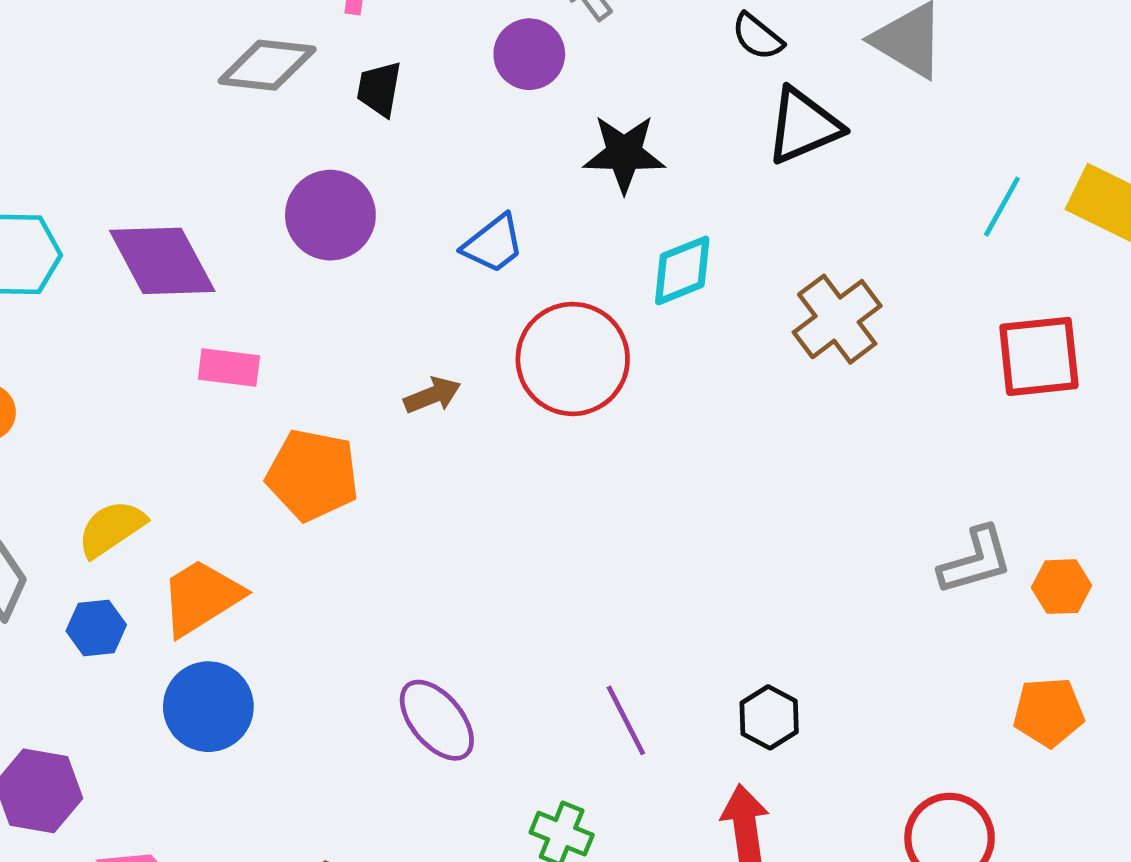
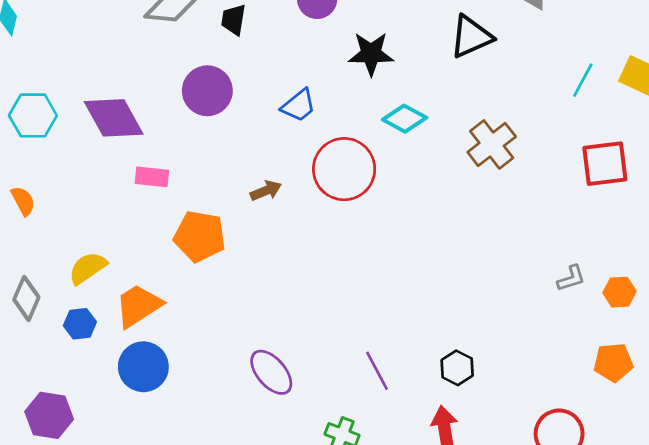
cyan diamond: (682, 270) -> (405, 119), turned 51
gray L-shape: (976, 561) -> (571, 278), size x0.7

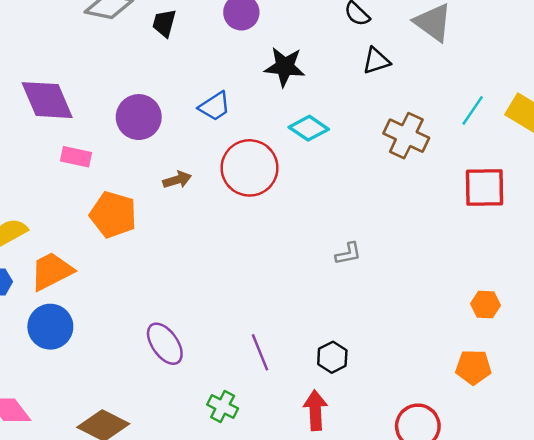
black triangle: (471, 37) -> (376, 61), size x0.7
purple circle: (207, 91) -> (139, 117), moved
brown cross: (492, 144) -> (406, 136), moved, turned -33
gray L-shape: (571, 278) -> (348, 254), moved

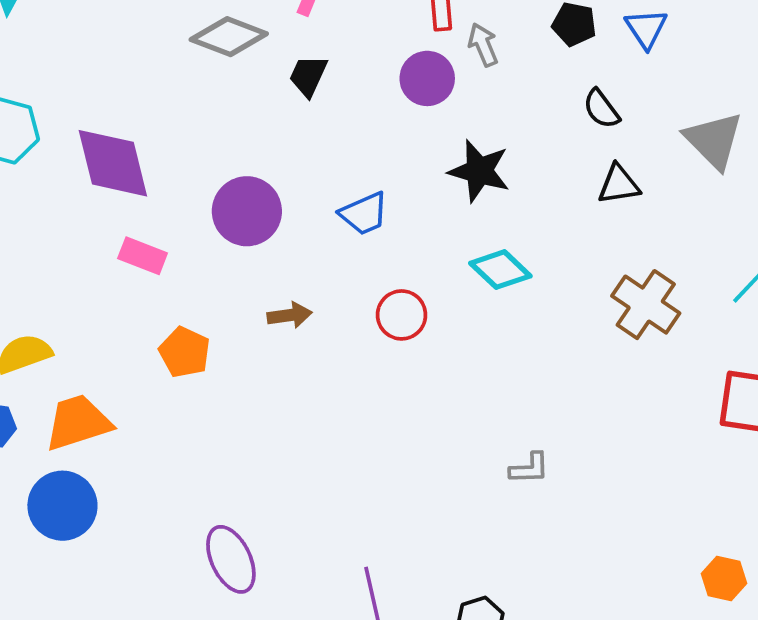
red circle: (250, 168) -> (402, 315), size x0.6
orange pentagon: (113, 215) -> (185, 352), size x0.7

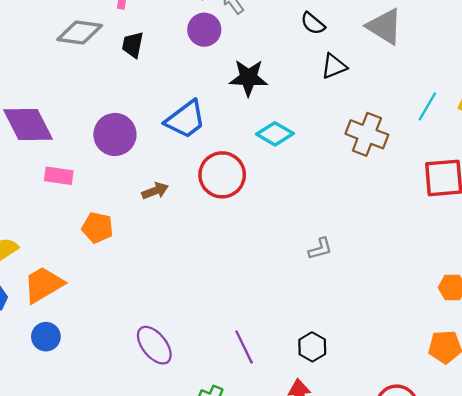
blue trapezoid: (364, 214) -> (185, 119), size x1.4
red circle: (402, 315) -> (222, 175), size x1.5
blue circle: (62, 506) -> (46, 337), size x0.7

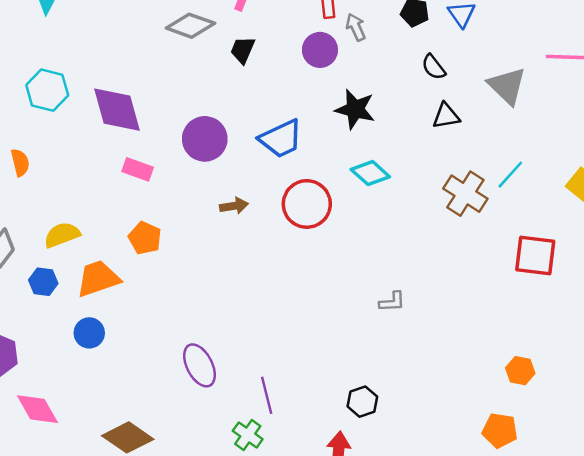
cyan line: (427, 106) -> (510, 175), moved
orange pentagon: (97, 228) -> (145, 238), moved
purple line: (244, 347) -> (267, 395), moved

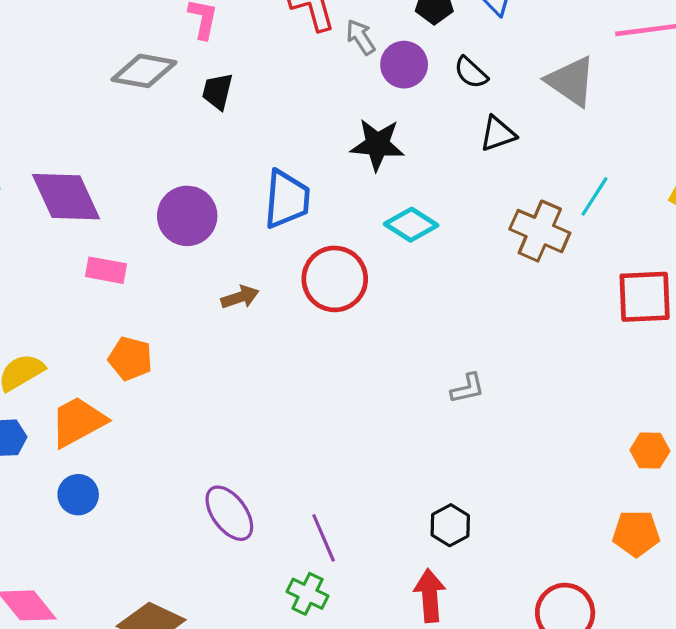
purple circle: (320, 50) -> (404, 65), moved
blue trapezoid: (281, 139) -> (287, 199), turned -51

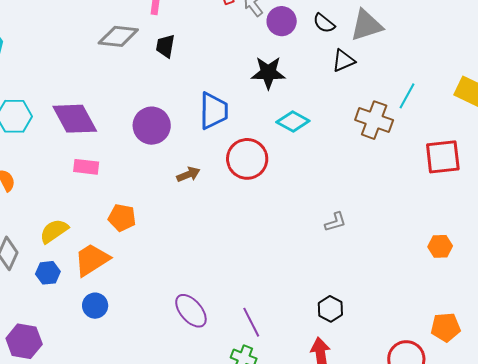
gray triangle: (571, 81) -> (366, 25), moved, turned -48
pink rectangle: (106, 270) -> (86, 167), moved
orange hexagon: (650, 451) -> (440, 246), moved
orange pentagon: (636, 533) -> (446, 327), moved

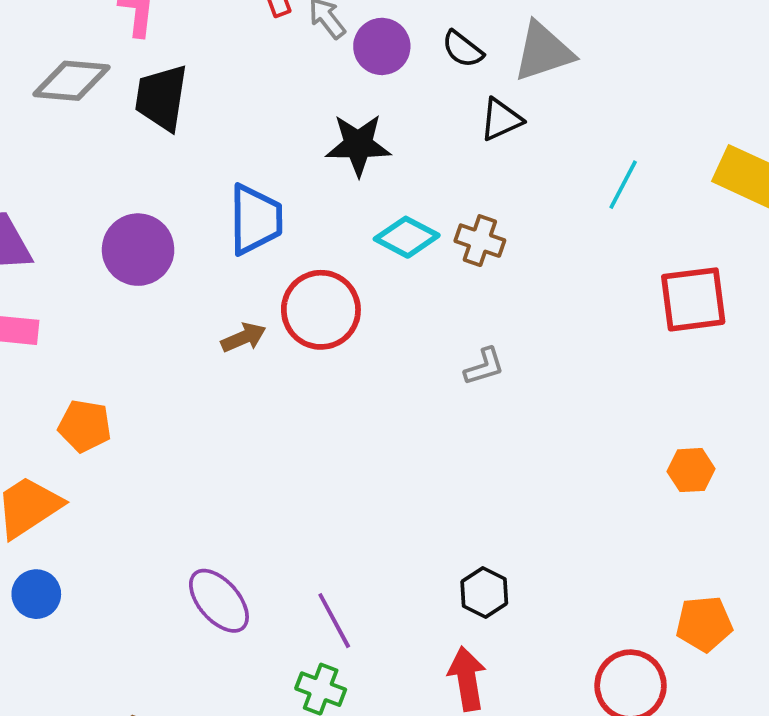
black trapezoid: (165, 46) -> (161, 98), size x1.5
brown cross: (374, 120) -> (480, 241), moved, size x0.7
brown arrow: (188, 174) -> (244, 338), moved
gray L-shape: (335, 222) -> (484, 367), moved

